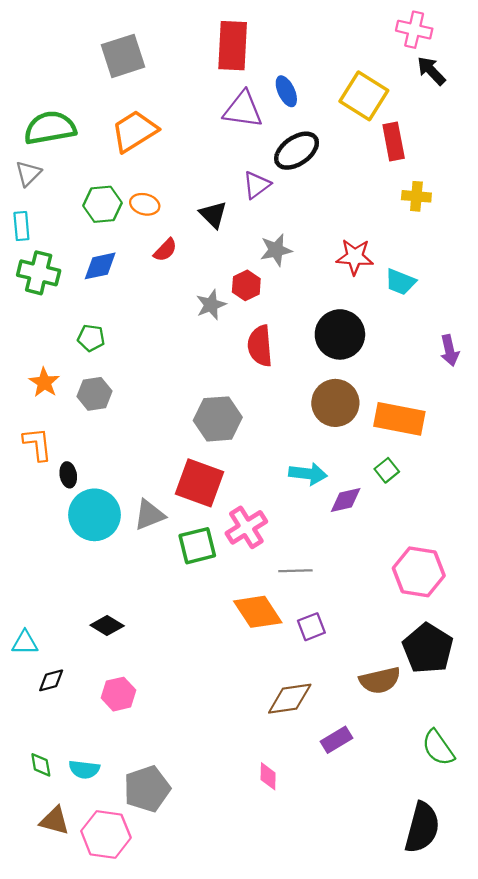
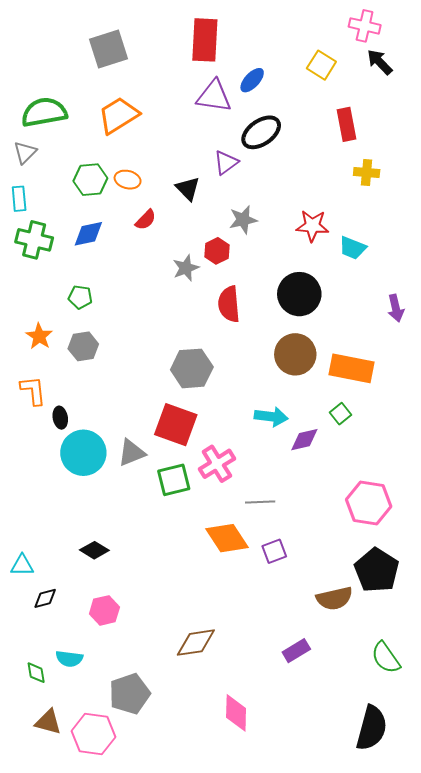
blue ellipse: (286, 91) -> (252, 80), turned 68
yellow square: (364, 96) -> (321, 65), moved, size x0.7
brown diamond: (290, 699) -> (196, 643), moved
cyan semicircle: (84, 769) -> (69, 659), moved
pink diamond: (268, 776) -> (236, 713), moved, size x1.5

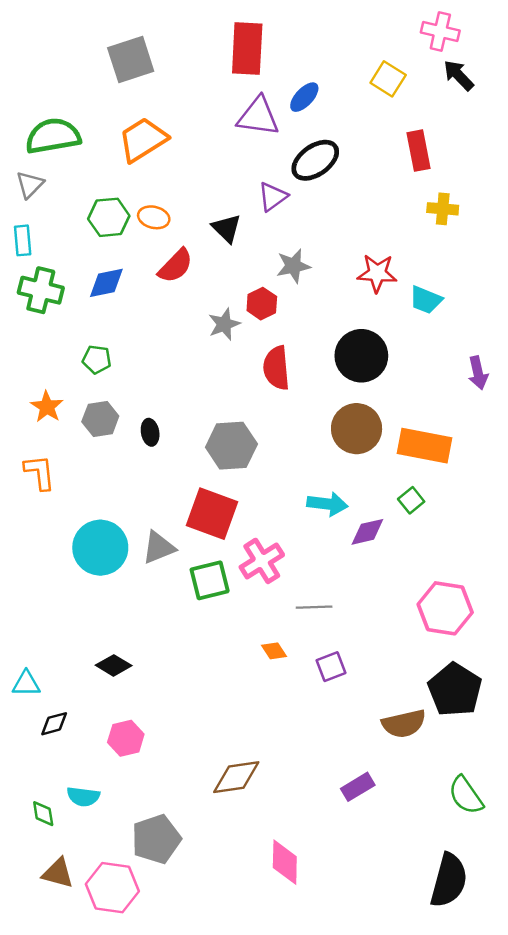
red semicircle: (146, 220) -> (176, 266), size x1.4
black ellipse: (60, 418) -> (150, 432), moved
orange diamond: (227, 538) -> (274, 651), size x0.5

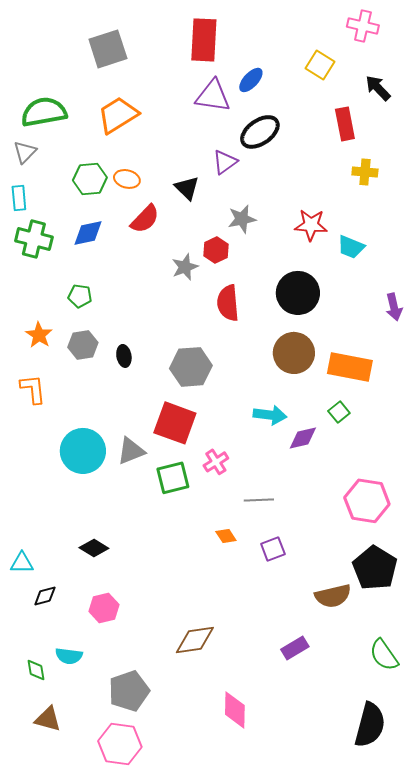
black arrow: (459, 75) -> (378, 88), moved
pink cross: (262, 561) -> (216, 462), size x0.7
pink hexagon: (112, 888) -> (120, 744), moved

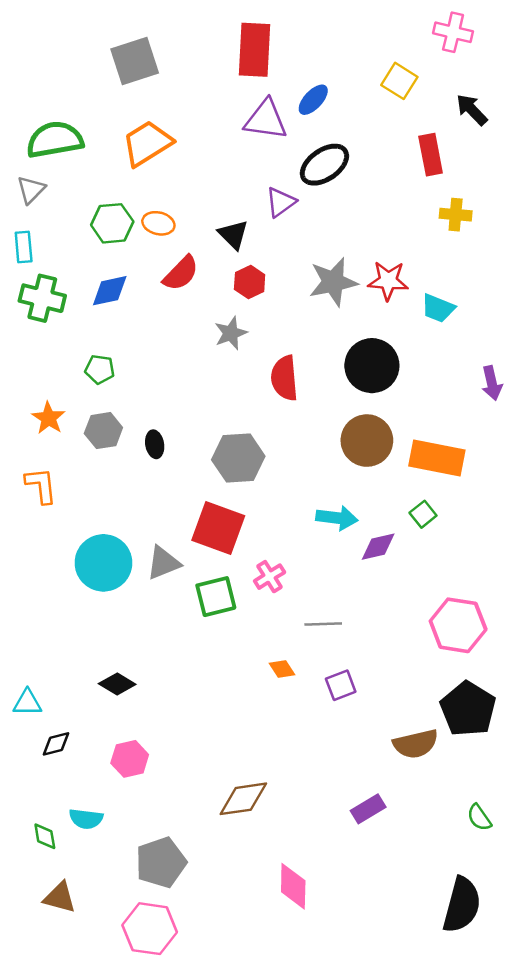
gray star: (242, 219) -> (333, 282), moved, size x1.4
red hexagon: (216, 250) -> (250, 282), moved
green semicircle: (384, 655) -> (479, 818), size x0.7

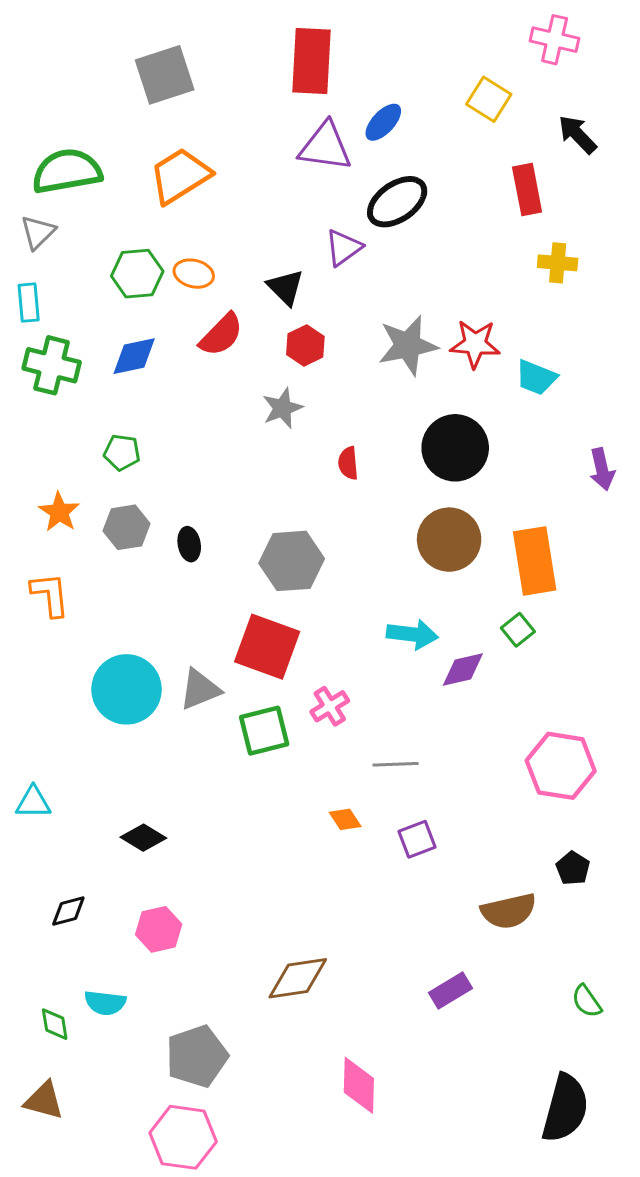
red semicircle: (284, 378) -> (348, 463), size x0.6
orange rectangle: (437, 458) -> (535, 561), turned 70
cyan triangle: (27, 703) -> (33, 802), moved
black pentagon: (468, 709) -> (573, 868), size x0.5
brown triangle: (60, 897) -> (44, 1101), moved

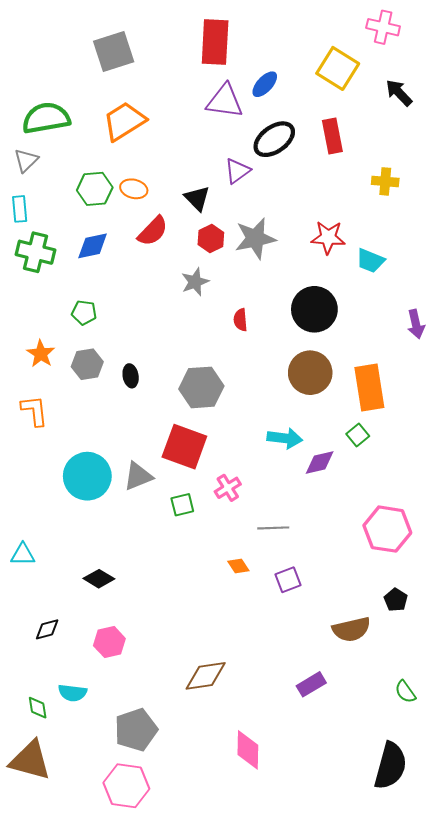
yellow square: (489, 99) -> (338, 68), size x1.4
red rectangle: (527, 189) -> (332, 136), moved
gray star: (408, 345) -> (255, 238), moved
green square: (264, 731) -> (182, 505), size x0.7
brown triangle: (44, 1101) -> (30, 760), size x1.5

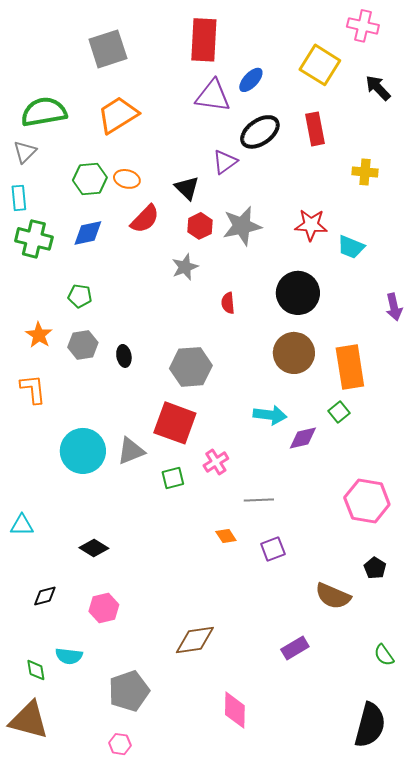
brown semicircle: (351, 629) -> (333, 596), turned 36
pink hexagon: (126, 786) -> (120, 744), size x0.5

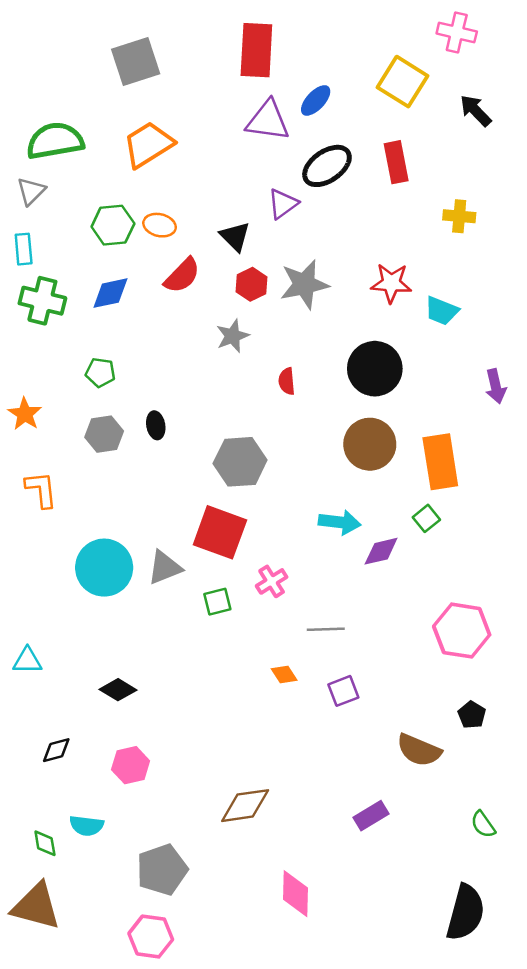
orange star: (39, 335) -> (25, 414), moved
black ellipse: (124, 356) -> (156, 425), moved
pink hexagon: (120, 744) -> (151, 936), size x1.6

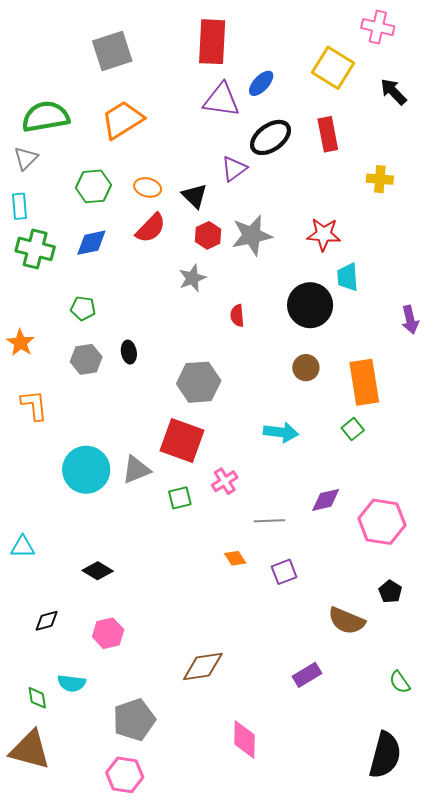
orange ellipse: (160, 225) -> (148, 187), moved
cyan trapezoid: (442, 311) -> (348, 277), moved, turned 64
brown circle: (370, 444) -> (306, 368), size x0.6
purple diamond: (381, 551) -> (326, 500), moved

